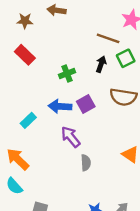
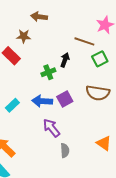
brown star: (25, 21) -> (24, 36), moved
black arrow: (101, 64) -> (65, 60), moved
cyan rectangle: (28, 120) -> (12, 105), moved

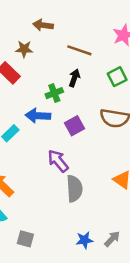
brown line: (84, 41) -> (79, 50), moved
blue arrow: (42, 101) -> (38, 116), moved
gray semicircle: (65, 150) -> (74, 189), size x1.5

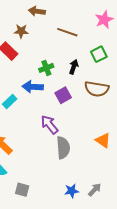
black arrow: (74, 78) -> (74, 67), moved

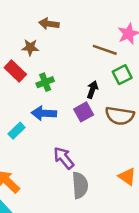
brown line: (67, 32) -> (105, 50), moved
green cross: (46, 68) -> (45, 82), moved
purple square: (63, 95) -> (84, 112), moved

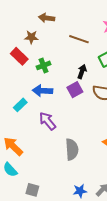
brown line: (105, 50) -> (79, 39), moved
purple arrow: (64, 158) -> (48, 121), moved

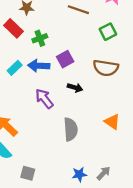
black arrow: (82, 72) -> (75, 88), moved, turned 88
purple square: (75, 90) -> (65, 59), moved
cyan rectangle: (20, 105) -> (15, 68), moved

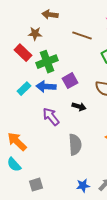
green cross: (40, 38) -> (47, 62), size x1.5
gray square: (28, 173) -> (36, 185), turned -32

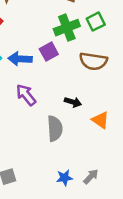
green cross: (47, 62) -> (67, 28), moved
black arrow: (79, 107) -> (73, 102), moved

